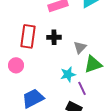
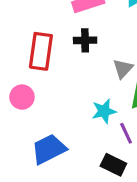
black cross: (54, 37) -> (85, 40), moved

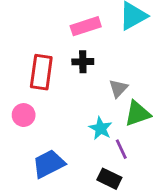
cyan star: (104, 111) -> (101, 128), turned -30

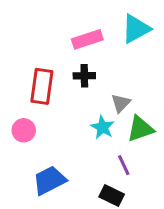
cyan star: (101, 128) -> (103, 127), moved

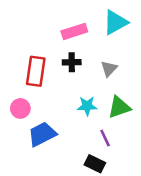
gray triangle: (121, 103) -> (109, 69), moved
cyan star: (103, 127) -> (87, 106), turned -30
blue trapezoid: (49, 180) -> (42, 134), moved

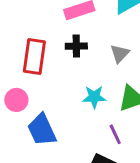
blue trapezoid: (42, 134) -> (42, 130), turned -88

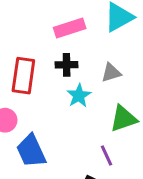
gray triangle: (120, 54) -> (111, 73), turned 30
cyan star: (94, 97) -> (79, 96), moved, turned -30

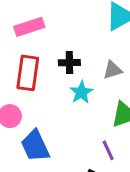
pink rectangle: (70, 28) -> (29, 27), moved

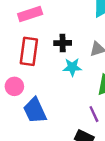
cyan star: (81, 92) -> (72, 67), turned 30

